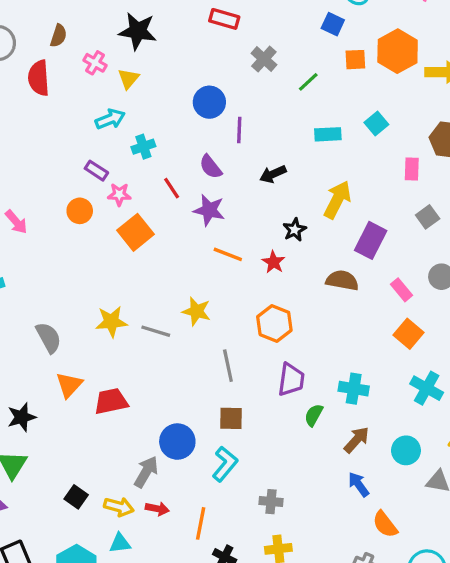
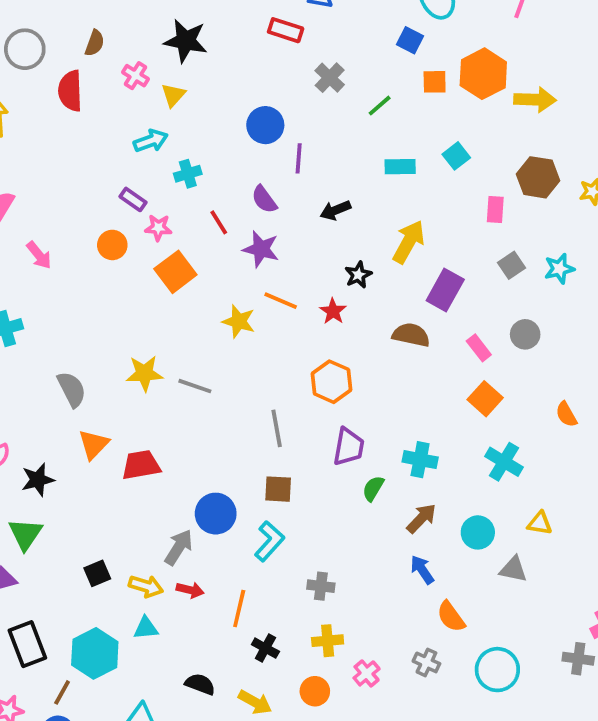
yellow star: (196, 311) -> (239, 321), moved
black square: (76, 497) -> (97, 573), turned 30

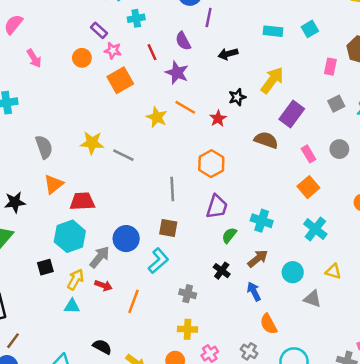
yellow arrow: (146, 586) -> (75, 279), turned -85
black cross: (265, 648) -> (222, 271), moved
cyan hexagon: (95, 653) -> (70, 236), moved

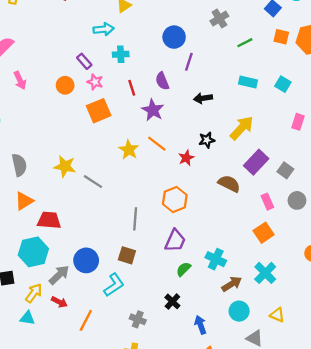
cyan square: (310, 29) -> (283, 84), turned -35
gray square: (336, 104) -> (285, 170), moved, turned -35
brown arrow: (258, 259) -> (232, 284), moved

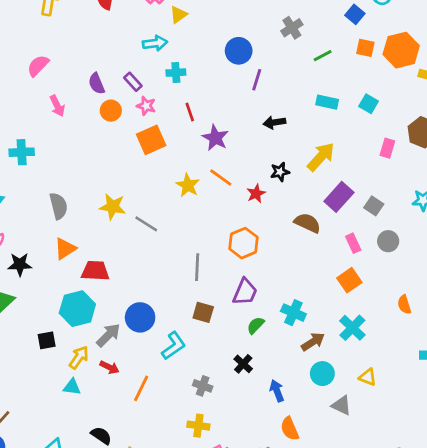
purple semicircle: (162, 81) -> (97, 84), moved
brown square: (127, 255) -> (203, 312), moved

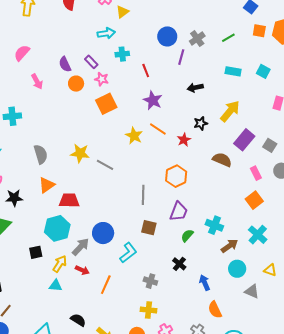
gray cross: (292, 28) -> (197, 39), moved
red line: (190, 112) -> (146, 70), moved

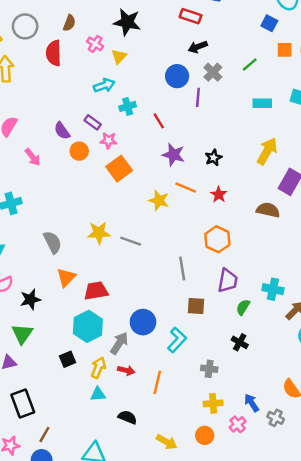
black arrow: (195, 88) -> (198, 47), moved
black star: (201, 123) -> (213, 158), moved
blue arrow: (205, 283) -> (252, 403), moved
black semicircle: (78, 320) -> (127, 417), moved

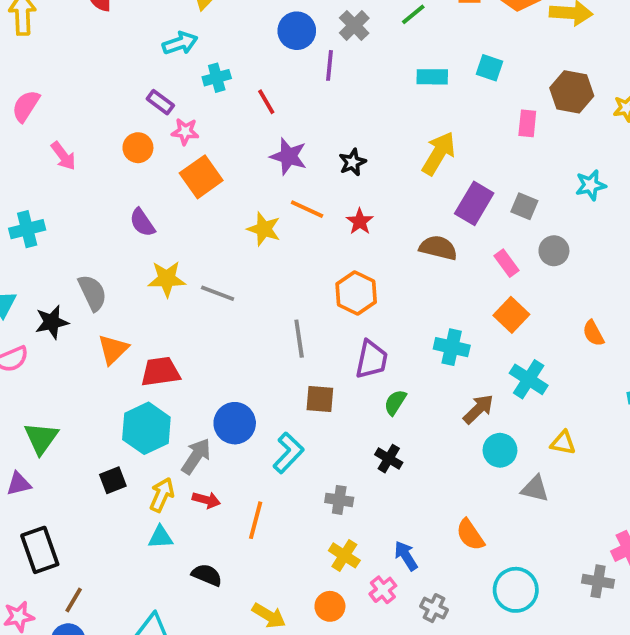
purple semicircle: (62, 131) -> (142, 223), moved
cyan cross: (273, 289) -> (452, 347), moved
black star: (30, 299) -> (52, 322), moved
yellow cross: (213, 403) -> (344, 555), turned 36
gray cross: (276, 418) -> (434, 608), moved

